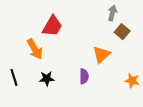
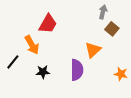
purple semicircle: (84, 76) -> (77, 70), size x1.5
black line: (14, 77) -> (13, 62), moved, turned 56

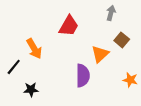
red trapezoid: (48, 24) -> (69, 26), moved
brown square: (112, 29) -> (122, 40), moved
black star: (43, 72) -> (31, 90), moved

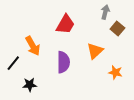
brown square: (122, 40) -> (117, 28), moved
purple semicircle: (83, 76) -> (63, 62), moved
orange star: (130, 80) -> (115, 72), moved

